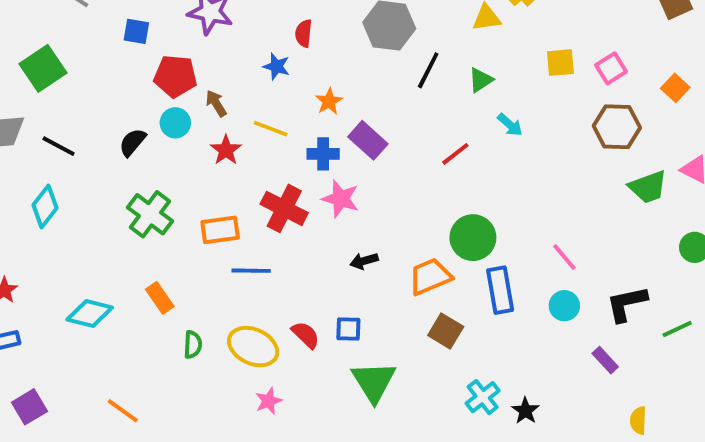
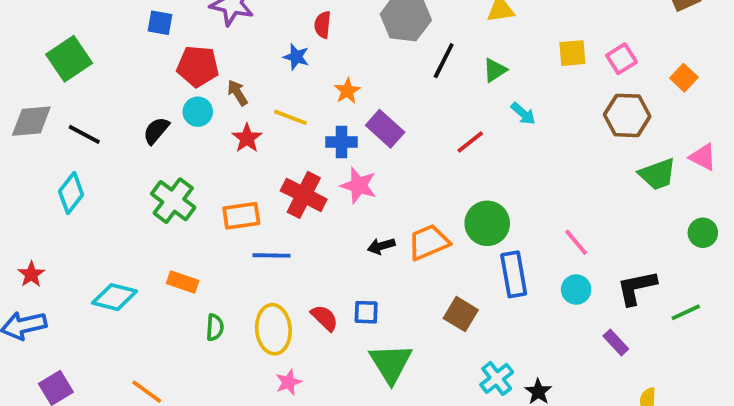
orange trapezoid: (430, 276) -> (429, 242), moved
orange rectangle: (160, 298) -> (183, 282), turned -36
yellow ellipse: (253, 347) -> (273, 329), turned 60

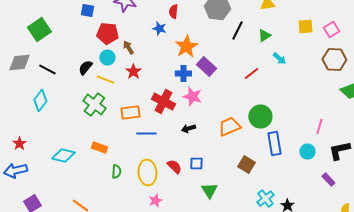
orange star: (347, 91) -> (186, 46), size x1.6
yellow line: (290, 117) -> (105, 80), moved
pink line: (576, 242) -> (319, 126), moved, turned 56
black arrow: (381, 246) -> (188, 128), moved
green triangle: (391, 363) -> (209, 190), size x0.7

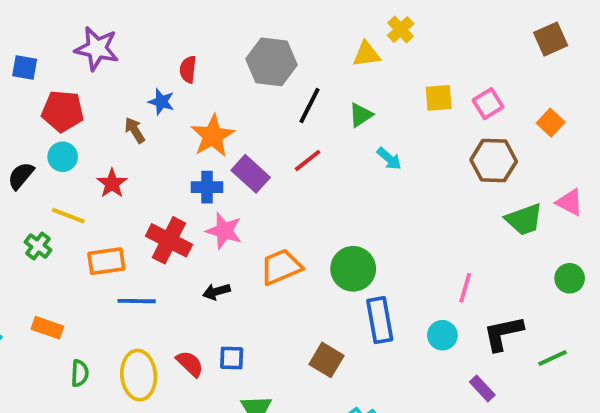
brown arrow: (128, 48) -> (135, 130), moved
red line: (251, 74) -> (308, 161), moved
yellow line: (105, 80) -> (68, 216), moved
green cross: (94, 104) -> (38, 246), size x0.6
orange trapezoid: (229, 126) -> (281, 267), moved

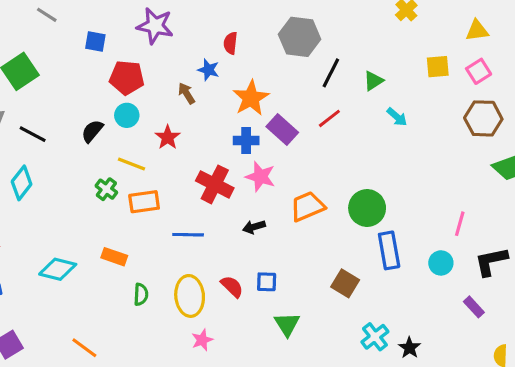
yellow triangle: (366, 54) -> (477, 31), moved
orange rectangle: (106, 261) -> (144, 202), moved

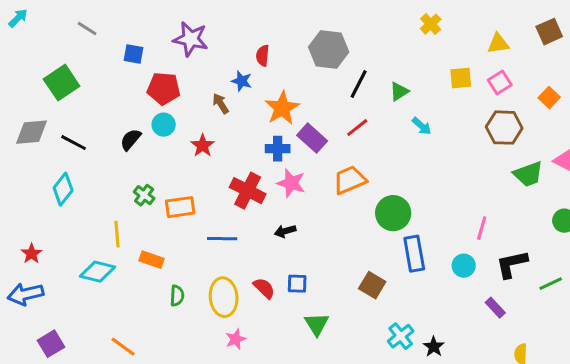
yellow line: (131, 164) -> (117, 234), moved, turned 64
orange trapezoid: (307, 206) -> (350, 180), moved

